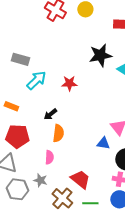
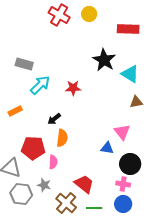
black star: (100, 55) -> (104, 60), turned -30
orange rectangle: (11, 106) -> (15, 111), turned -48
red pentagon: (17, 136) -> (33, 148), moved

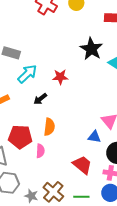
black arrow: (54, 119) -> (40, 99), moved
red trapezoid: (84, 184) -> (82, 165), moved
gray star: (44, 185) -> (31, 196), moved

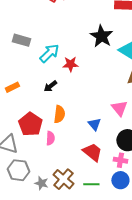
cyan arrow: (27, 74) -> (49, 53), moved
red pentagon: (20, 137) -> (30, 124), turned 30
blue triangle: (94, 137) -> (94, 124), moved, turned 40

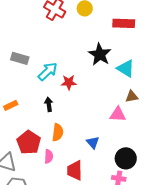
black arrow: (50, 86) -> (49, 104), turned 120
pink triangle: (119, 108) -> (118, 114), moved, turned -48
red trapezoid: (92, 152) -> (75, 170), moved, turned -130

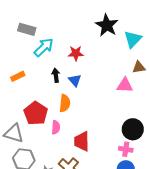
cyan triangle: (126, 68) -> (133, 39), turned 42
cyan arrow: (48, 71) -> (44, 47), moved
blue triangle: (93, 142) -> (75, 80), moved

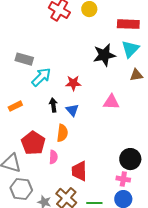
black star: (107, 25) -> (104, 55), turned 30
cyan triangle: (133, 39) -> (130, 49), moved
brown triangle: (139, 67) -> (136, 75), moved
pink triangle: (125, 85) -> (111, 102), moved

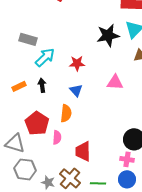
black arrow: (53, 105) -> (42, 85), moved

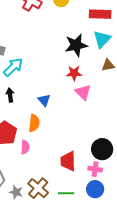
red star: (77, 63) -> (74, 73), moved
pink triangle: (115, 82) -> (83, 92), turned 42
red trapezoid: (83, 151) -> (68, 161), moved

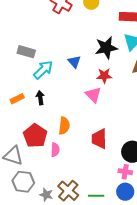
pink triangle: (83, 92) -> (93, 95), moved
blue triangle: (44, 100) -> (74, 62), moved
red trapezoid: (68, 161) -> (99, 139), moved

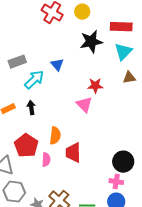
black star: (106, 48) -> (91, 42), moved
gray rectangle: (26, 52) -> (17, 62), turned -36
blue triangle: (74, 62) -> (57, 65), moved
red trapezoid: (99, 139) -> (73, 153), moved

